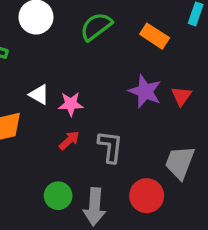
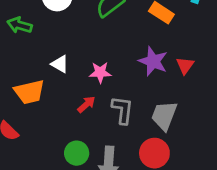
pink star: (71, 104) -> (100, 72), moved
gray trapezoid: (180, 162) -> (164, 116), moved

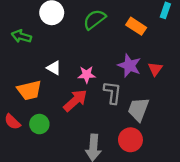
red arrow: (86, 104) -> (75, 100), size x1.6
gray L-shape: (122, 110) -> (112, 93), moved
green circle: (77, 153) -> (39, 124), moved

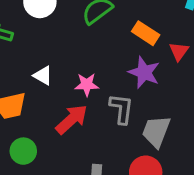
orange rectangle: (136, 26) -> (146, 33), moved
red triangle: (155, 69) -> (179, 51), moved

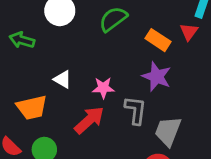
red triangle: (179, 51) -> (189, 32), moved

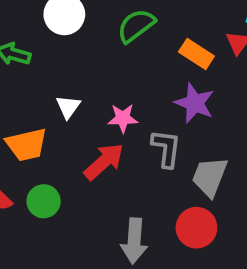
white triangle: (63, 79) -> (68, 107), turned 36

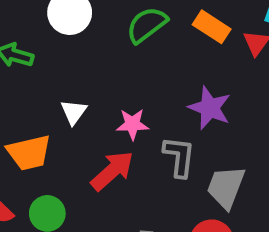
orange rectangle: (196, 54) -> (212, 27), moved

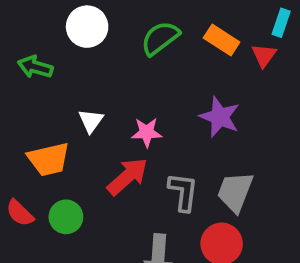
gray L-shape: (179, 157) -> (183, 192), moved

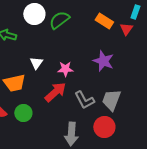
green semicircle: (160, 38) -> (59, 20), moved
gray L-shape: (183, 192) -> (84, 100), turned 145

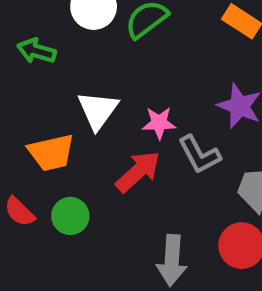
white triangle: (36, 63) -> (98, 110), size x1.5
gray L-shape: (84, 100) -> (199, 155), moved

